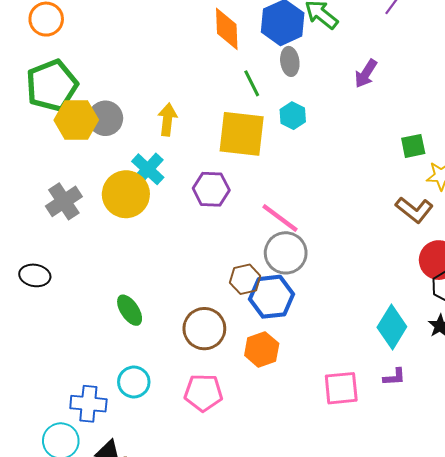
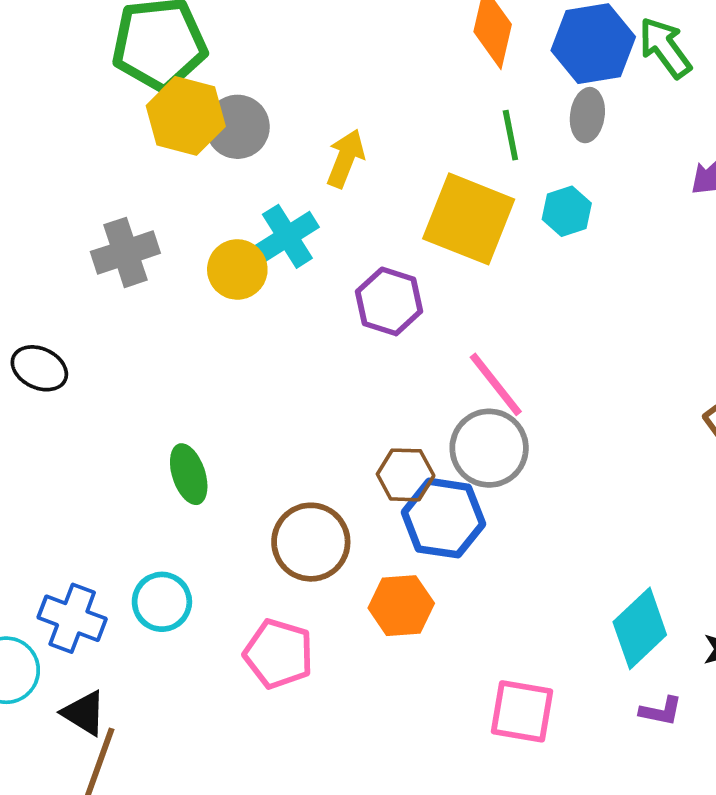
yellow circle: (126, 194) -> (237, 269), size x0.7
purple L-shape: (394, 377) -> (661, 711), moved

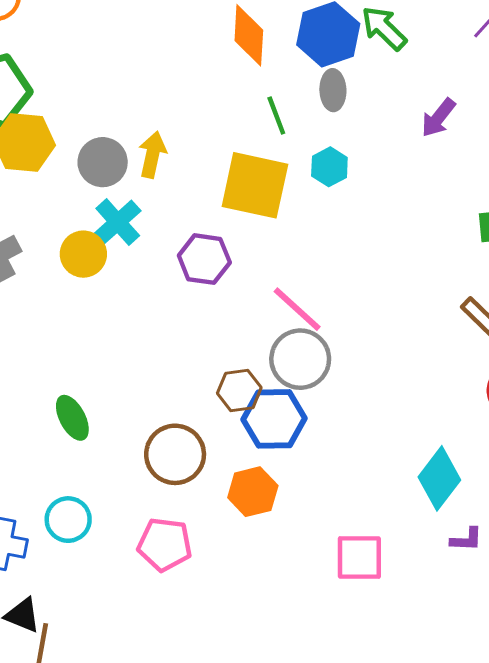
gray circle: (238, 127) -> (103, 162), moved

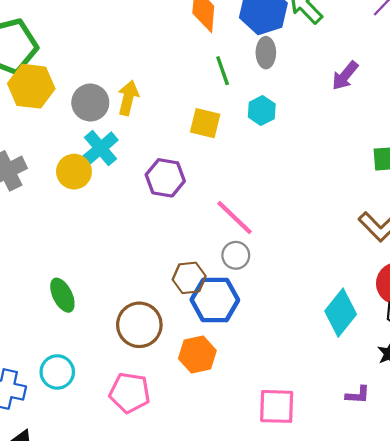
yellow square: (255, 185) -> (205, 123), size x0.6
gray circle: (300, 359) -> (236, 255), size x0.6
cyan diamond: (439, 478) -> (341, 313), moved

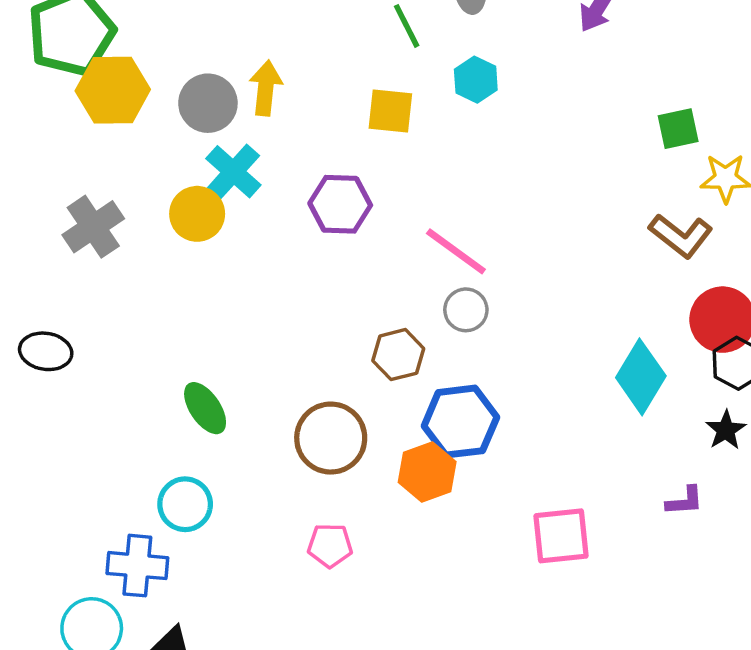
blue hexagon: (215, 300) -> (460, 422), moved
cyan circle: (57, 372) -> (185, 504), moved
pink pentagon: (130, 393) -> (330, 546), size x0.7

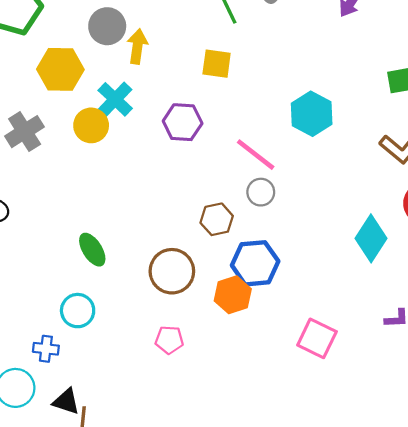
cyan hexagon: (476, 80) -> (312, 114), moved, size x1.5
yellow hexagon: (113, 90) -> (60, 69), moved
gray circle: (208, 103) -> (107, 26), moved
pink square: (561, 536) -> (317, 338), turned 30
blue cross: (137, 566) -> (46, 349), size x0.7

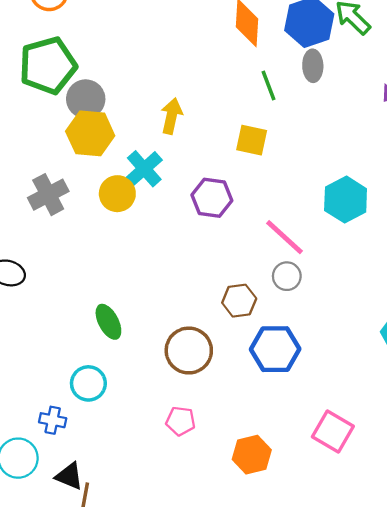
gray circle: (107, 26) -> (86, 99), moved
orange hexagon: (233, 295) -> (252, 455), moved

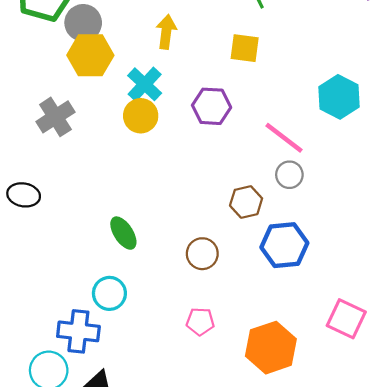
yellow circle: (117, 194) -> (141, 116), moved
brown circle: (189, 351) -> (202, 254), size x0.7
blue cross: (53, 420) -> (78, 331), size x1.6
orange hexagon: (252, 455) -> (271, 348), size x1.4

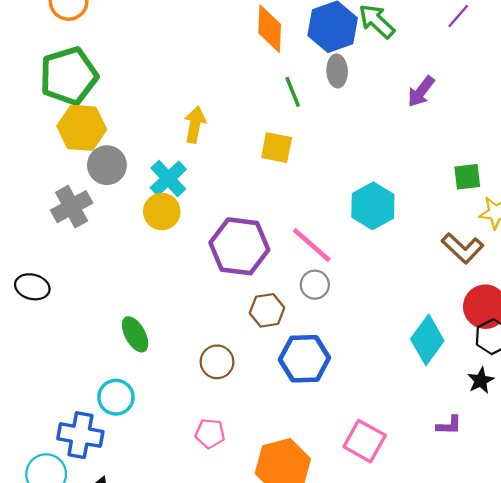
gray circle: (83, 23) -> (107, 165), moved
yellow hexagon: (90, 55) -> (82, 128), moved
purple hexagon: (212, 106) -> (239, 246), moved, size x1.4

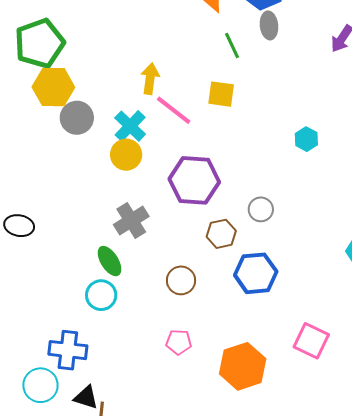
cyan hexagon: (373, 206) -> (306, 139), size x0.6
gray cross: (72, 207) -> (131, 220), moved
pink line: (312, 245) -> (174, 110), moved
cyan circle: (116, 397) -> (101, 295), moved

